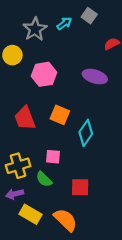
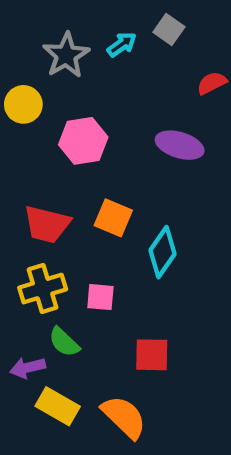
red trapezoid: (25, 118) -> (47, 224), turned -55
yellow cross: (18, 166) -> (43, 289), moved
green semicircle: (44, 179) -> (64, 342), moved

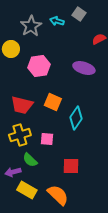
cyan arrow: (122, 44) -> (57, 21), turned -128

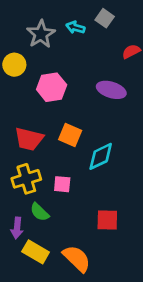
cyan diamond: (76, 118) -> (101, 156), turned 30
red square: (71, 166) -> (107, 220), moved
purple arrow: (13, 172) -> (17, 228), turned -70

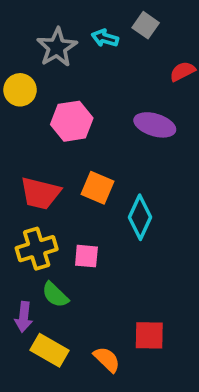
cyan diamond: (101, 156) -> (140, 217), turned -40
red square: (107, 220) -> (149, 335), moved
orange semicircle: (77, 259) -> (107, 359), size x0.7

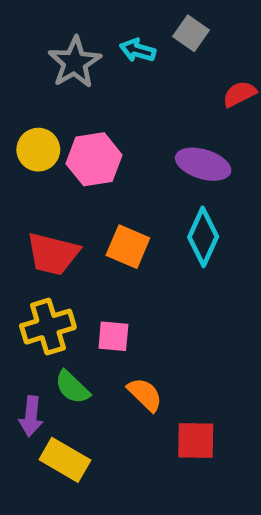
yellow circle: (20, 90) -> (38, 150), moved
cyan diamond: (140, 217) -> (203, 237), moved
orange semicircle: (107, 359) -> (145, 394), moved

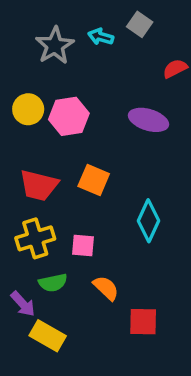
cyan diamond: (203, 237) -> (148, 221), moved
green semicircle: (72, 387) -> (53, 283), turned -56
purple arrow: (31, 416) -> (23, 304), turned -48

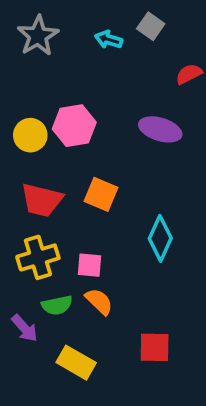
gray star: (55, 46) -> (38, 36), moved
yellow circle: (28, 109) -> (30, 135), moved
orange semicircle: (106, 288) -> (99, 301), moved
yellow rectangle: (48, 336) -> (76, 363), moved

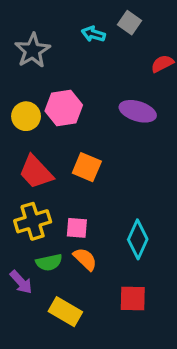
gray star: (38, 36) -> (33, 51), moved
red trapezoid: (42, 200) -> (36, 172), turned 33
cyan diamond: (160, 238) -> (138, 239), moved

